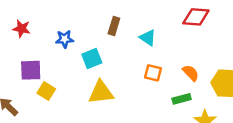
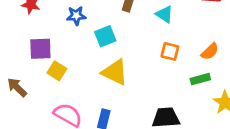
orange semicircle: (191, 73) -> (210, 51), turned 90
yellow triangle: (101, 92) -> (115, 72), turned 32

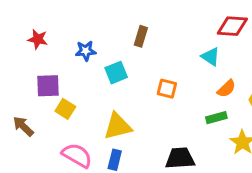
cyan triangle: (164, 14) -> (211, 57), moved
orange square: (170, 51) -> (167, 89), moved
yellow triangle: (115, 72) -> (118, 126), moved, turned -40

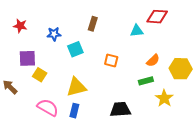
cyan triangle: (211, 57) -> (137, 31), moved, turned -40

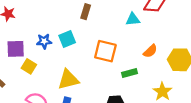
blue star: (54, 34) -> (44, 41), moved
orange square: (111, 60) -> (105, 51), size x1.5
green rectangle: (146, 81) -> (130, 73), moved

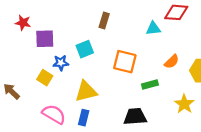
blue star: (44, 41) -> (61, 63), moved
purple square: (16, 49) -> (45, 39), moved

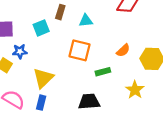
cyan triangle: (153, 28) -> (86, 21), moved
cyan square: (85, 49) -> (41, 28), moved
yellow triangle: (86, 91) -> (43, 78), turned -30

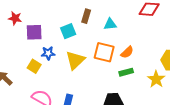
orange semicircle: (123, 50) -> (127, 52), moved
yellow triangle: (43, 78) -> (75, 60), moved
yellow star: (135, 90) -> (156, 79), moved

